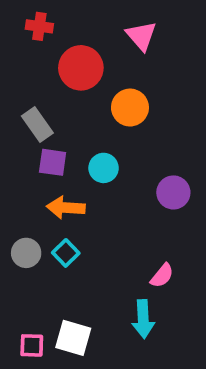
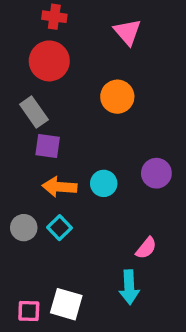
red cross: (39, 26) -> (54, 17), moved
red circle: (81, 68) -> (49, 61), moved
cyan circle: (104, 168) -> (104, 183), moved

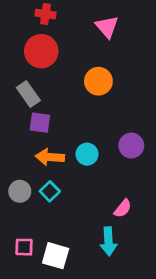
pink square: (29, 311) -> (24, 247), moved

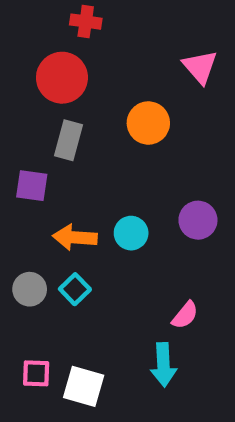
red cross: (46, 14) -> (86, 22), moved
pink triangle: (107, 27) -> (200, 67), moved
gray rectangle: (28, 94) -> (68, 140), moved, turned 50
purple square: (40, 123) -> (32, 186), moved

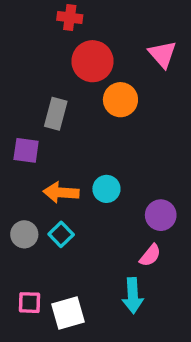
red circle: (62, 78) -> (92, 61), moved
purple circle: (198, 220) -> (161, 215), moved
white square: (84, 386) -> (68, 313), turned -32

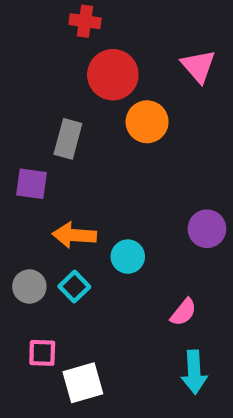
cyan circle: (106, 189) -> (128, 257), moved
purple circle: (161, 215) -> (207, 229), moved
cyan arrow: (133, 296) -> (194, 372), moved
pink square: (30, 303) -> (42, 353), moved

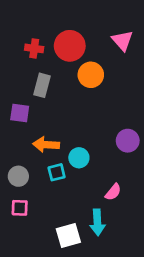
red cross: (85, 21) -> (34, 48), moved
cyan square: (74, 287) -> (57, 172), moved, turned 30
pink square: (42, 353) -> (20, 208), moved
cyan arrow: (194, 372) -> (97, 222), moved
white square: (83, 383) -> (68, 235), moved

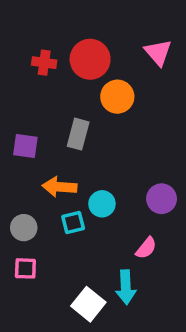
gray rectangle: (42, 85) -> (78, 134), moved
purple circle: (128, 141) -> (162, 199), moved
white square: (68, 235) -> (88, 304), turned -35

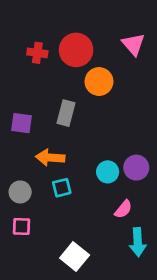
cyan circle: (102, 204) -> (108, 172), moved
cyan arrow: (126, 287) -> (138, 242), moved

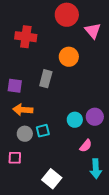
red circle: (76, 50) -> (67, 15), moved
red cross: (37, 53) -> (26, 37), size x1.5
orange arrow: (50, 158) -> (23, 110), moved
gray circle: (20, 192) -> (25, 134), moved

